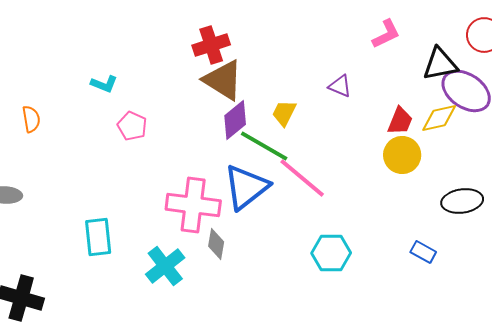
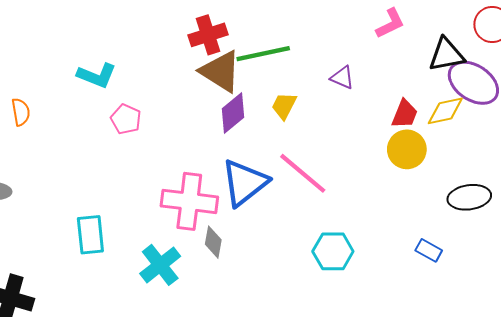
cyan L-shape: (104, 84) -> (97, 75), size x1.4
green line: (264, 146) -> (263, 54), moved, turned -42

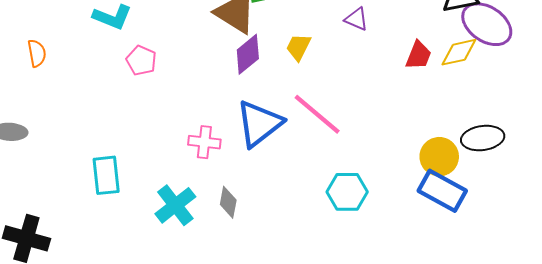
yellow circle: (407, 149) -> (439, 157), moved
pink cross: (189, 201) -> (204, 142), size x0.6
gray diamond: (213, 242) -> (228, 202), moved
blue rectangle: (429, 250) -> (442, 191), size x1.8

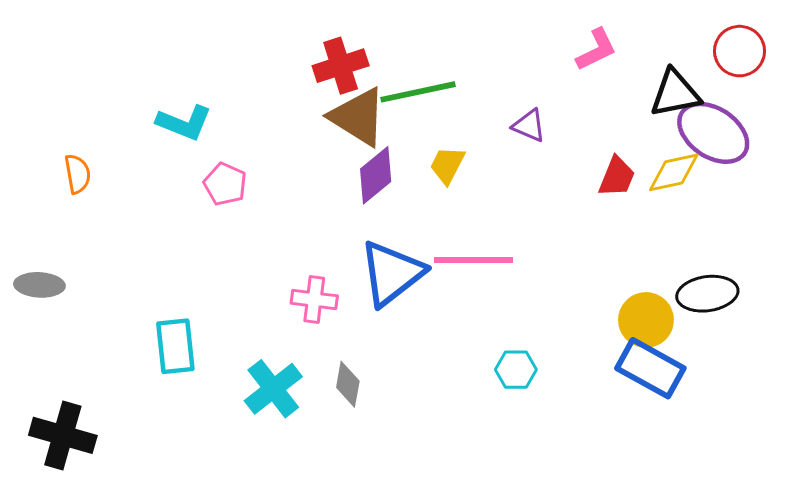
pink line: (317, 114) -> (474, 260), turned -40
cyan hexagon: (347, 192) -> (516, 370), size x0.7

